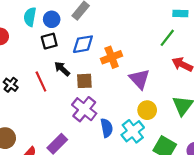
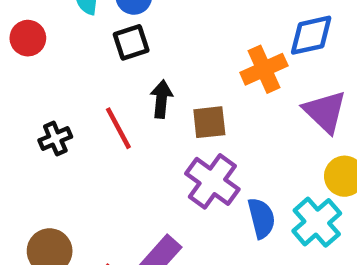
blue diamond: (83, 44) -> (311, 35), moved
black arrow: (62, 69) -> (161, 99), turned 56
black cross: (11, 85) -> (55, 138), turned 32

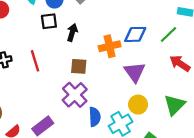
black arrow: (161, 99) -> (72, 32), moved

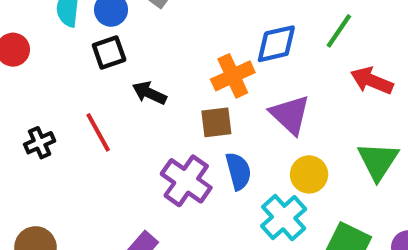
black arrow: (72, 32) -> (149, 93), moved, turned -70
brown square: (79, 66) -> (216, 122), moved
blue semicircle: (95, 117) -> (238, 171), moved

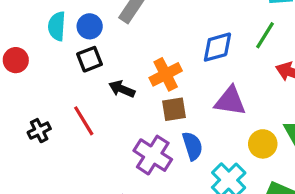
orange cross: (233, 76) -> (166, 74), moved
purple triangle: (290, 115) -> (230, 101), turned -32
yellow circle: (309, 174) -> (263, 144), moved

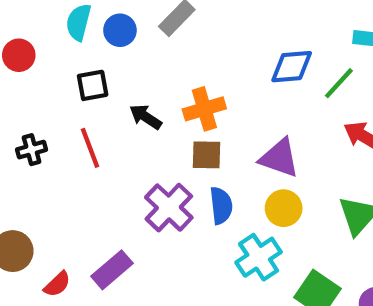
blue diamond: (217, 47) -> (292, 67), moved
black square: (90, 59) -> (93, 85), moved
yellow circle: (263, 144) -> (284, 208), moved

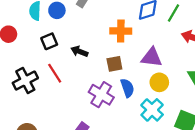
orange cross: (204, 109) -> (121, 31), moved, turned 30
black cross: (32, 150) -> (25, 81), size x1.6

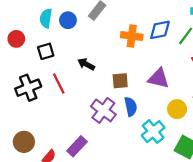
orange cross: (121, 31) -> (132, 36), moved
black square: (49, 41) -> (46, 51), moved
yellow circle: (159, 82) -> (177, 109), moved

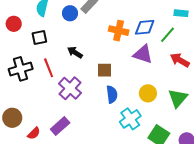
blue circle: (68, 20) -> (70, 13), moved
purple triangle: (159, 78) -> (143, 54), moved
yellow circle: (177, 109) -> (148, 93), moved
purple cross: (103, 110) -> (70, 88), moved

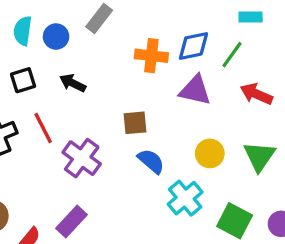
blue circle: (70, 13) -> (56, 37), moved
black arrow: (75, 52) -> (73, 83), moved
blue semicircle: (112, 94) -> (151, 161), turned -36

